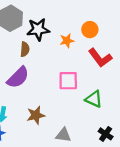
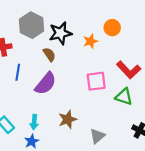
brown semicircle: (25, 49) -> (49, 54), turned -32
red L-shape: (100, 58) -> (129, 70), moved
gray triangle: (63, 135) -> (97, 136), turned -42

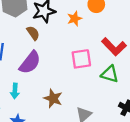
brown star: (68, 119) -> (53, 98), turned -30
cyan arrow: (34, 122) -> (15, 91), moved

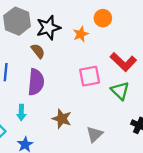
purple semicircle: (30, 62) -> (36, 82), turned -30
green triangle: (110, 74) -> (120, 91), turned 30

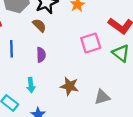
purple semicircle: (36, 82) -> (41, 55), size x0.6
gray triangle: (95, 134) -> (102, 97), turned 35

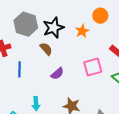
purple semicircle: (41, 55) -> (57, 74), moved, turned 48

